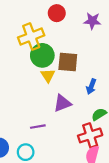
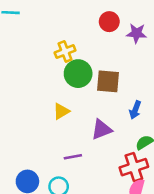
red circle: (57, 13) -> (109, 22), moved
yellow cross: (31, 36) -> (65, 52), size x0.7
yellow triangle: (48, 75) -> (61, 111), moved, turned 32

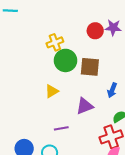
red circle: (109, 22) -> (95, 31), moved

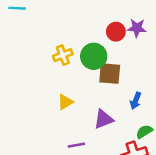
yellow cross: (55, 42) -> (63, 55), moved
green circle: (65, 60) -> (94, 56), moved

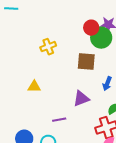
green circle: (94, 56) -> (101, 38), moved
yellow triangle: (65, 102) -> (34, 87), moved, turned 32

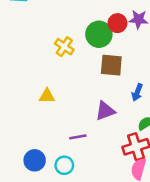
green circle: (101, 38) -> (99, 34), moved
yellow cross: (48, 47) -> (64, 47), turned -35

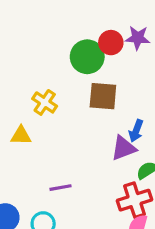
yellow cross: (64, 47) -> (45, 102), moved
purple triangle: (105, 111) -> (123, 148), moved

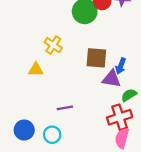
brown square: (103, 96) -> (96, 58), moved
purple triangle: (123, 148) -> (111, 79), turned 30

